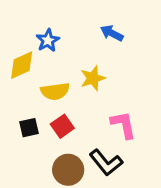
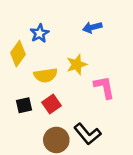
blue arrow: (112, 33) -> (92, 27), turned -42
yellow diamond: (22, 65) -> (18, 54), turned -30
pink L-shape: (123, 125) -> (104, 87), moved

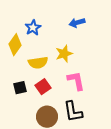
pink L-shape: (104, 87) -> (76, 81), moved
black L-shape: (87, 134) -> (73, 112), turned 30

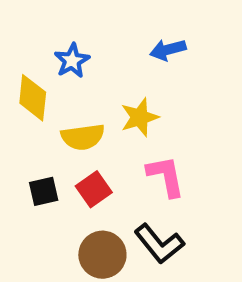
yellow diamond: (15, 45) -> (33, 98), turned -30
black L-shape: (73, 112) -> (159, 244), turned -30

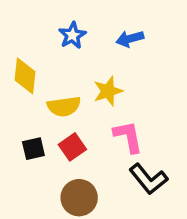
blue star: (72, 61) -> (72, 35), moved
black L-shape: (159, 244) -> (148, 179), moved

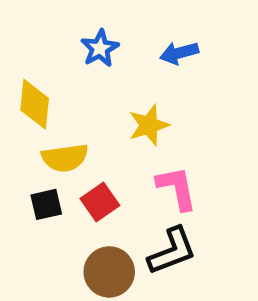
yellow semicircle: (64, 106) -> (65, 158), moved
black L-shape: (148, 179) -> (172, 251), moved, turned -72

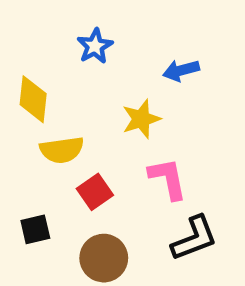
blue arrow: (179, 53) -> (181, 70), moved
black square: (46, 204) -> (35, 229), moved
black L-shape: (172, 251) -> (194, 238), moved

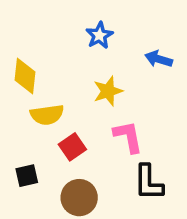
blue star: (95, 46) -> (99, 35), moved
blue arrow: (181, 70) -> (159, 59), moved, turned 32
black L-shape: (194, 238) -> (148, 182), turned 111

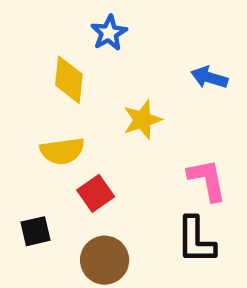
blue star: (99, 35) -> (109, 33), moved
yellow diamond: (25, 76) -> (69, 80), moved
pink L-shape: (128, 137) -> (207, 180), moved

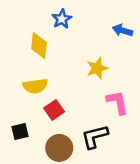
blue arrow: (209, 77) -> (122, 30), moved
yellow star: (142, 120) -> (97, 68), moved
black L-shape: (196, 240) -> (95, 137), moved, turned 76

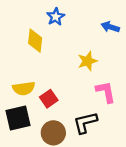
yellow semicircle: (35, 86) -> (24, 88), moved
black square: (20, 131) -> (18, 118), size x1.6

